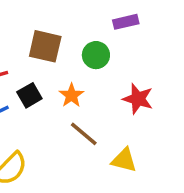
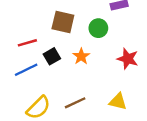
brown line: (84, 134) -> (75, 103), moved, turned -65

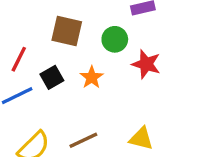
red line: (27, 43) -> (19, 59), turned -48
red star: (128, 59) -> (146, 64), moved

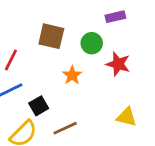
black square: (52, 77) -> (39, 106), moved
yellow triangle: (141, 139) -> (126, 117), moved

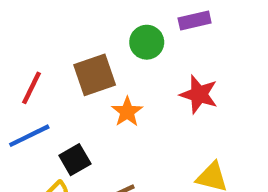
brown square: (51, 36) -> (95, 75), moved, turned -32
green circle: (92, 43) -> (147, 42), moved

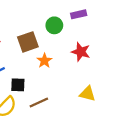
black square: (75, 160) -> (18, 85), turned 32

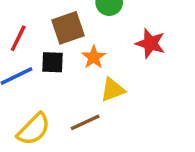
black square: (18, 85) -> (53, 62), moved
yellow triangle: (87, 94) -> (113, 90), moved, turned -35

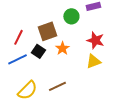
black square: (53, 62) -> (38, 51), turned 32
yellow triangle: (113, 90) -> (93, 61), moved

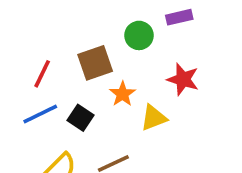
black square: (38, 51) -> (80, 118), moved
yellow triangle: (93, 61) -> (154, 118), moved

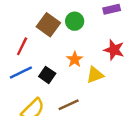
green circle: (139, 35) -> (75, 21), moved
brown square: (95, 63) -> (48, 25), moved, turned -35

